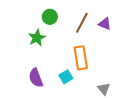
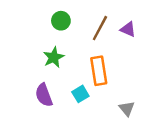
green star: (37, 38) -> (54, 57), moved

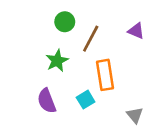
brown line: (100, 28) -> (91, 39), moved

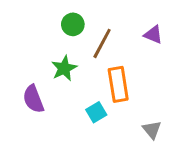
purple semicircle: (47, 101) -> (33, 99), moved

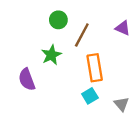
cyan square: (96, 112) -> (90, 96), moved

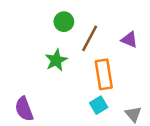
purple triangle: (123, 28) -> (129, 40), moved
purple semicircle: (27, 79) -> (24, 109), moved

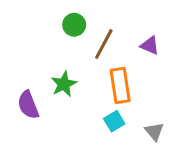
green star: (56, 60) -> (64, 84), moved
purple semicircle: (24, 109) -> (28, 105), moved

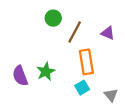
green star: (64, 84) -> (46, 72), moved

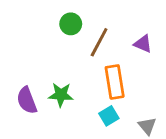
green star: (46, 72) -> (61, 95), turned 30

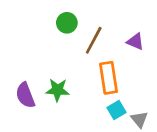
cyan square: (109, 116) -> (117, 110), moved

